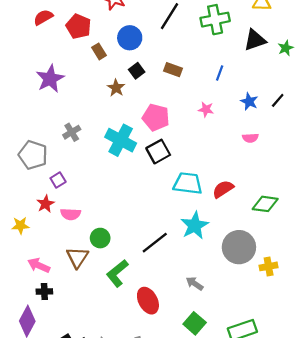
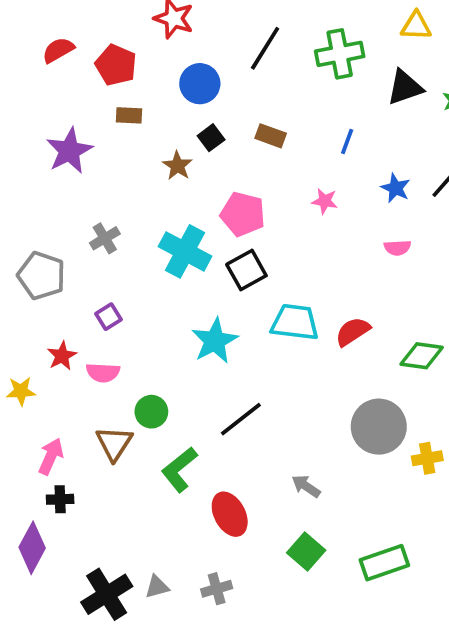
brown rectangle: (99, 51) -> (129, 115), moved, turned -56
purple square: (58, 180) -> (109, 317), moved
cyan star: (195, 226) -> (215, 341), moved
pink arrow: (39, 265) -> (51, 456), turned 90

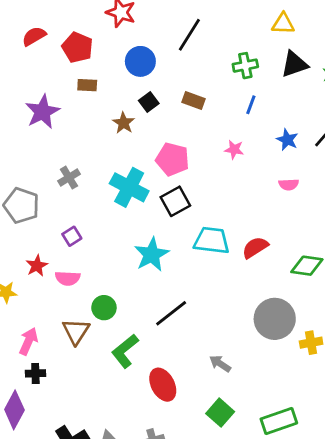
yellow triangle: (416, 26) -> (283, 24), moved
green cross: (340, 54) -> (245, 66), moved, size x0.7

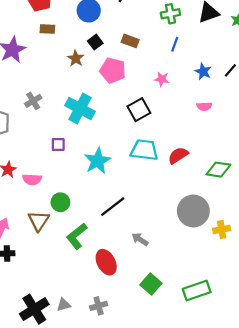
pink pentagon: (173, 159) -> (113, 70), moved
black square: (175, 201) -> (139, 110), moved
purple square: (72, 236) -> (58, 145), moved, turned 32
gray arrow: (220, 364) -> (140, 239), moved

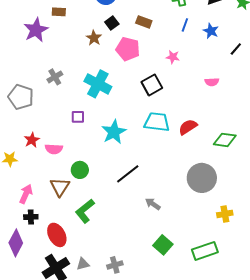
brown rectangle: (47, 29) -> (59, 12), moved
blue star: (203, 72) -> (211, 31), moved
yellow cross: (222, 230) -> (225, 214), moved
green L-shape: (77, 236) -> (85, 211), moved
red ellipse: (106, 262) -> (57, 235), moved

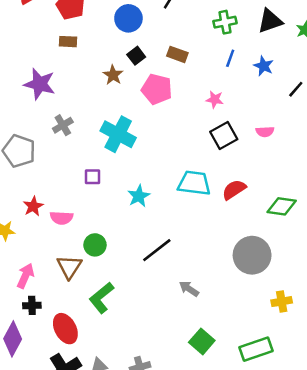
purple star: (36, 30) -> (40, 84), moved, turned -30
black square: (152, 85) -> (224, 136), moved
cyan star: (114, 132) -> (139, 196), size x0.7

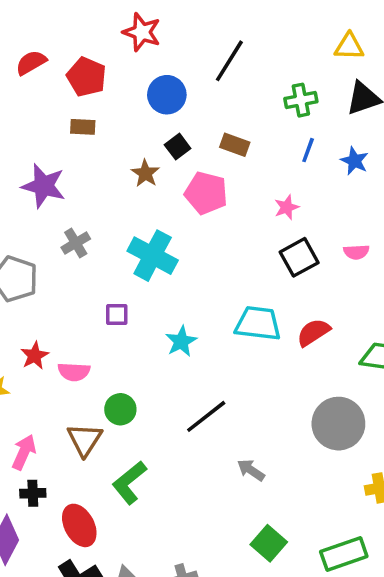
pink star: (215, 99) -> (287, 207), turned -30

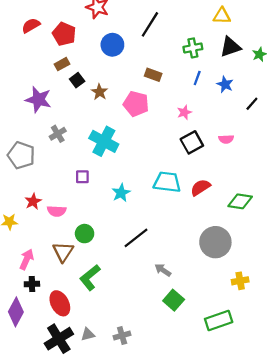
brown rectangle: (83, 127) -> (62, 64), turned -32
black square: (178, 147) -> (77, 80), moved
green square: (269, 543) -> (174, 300), moved

